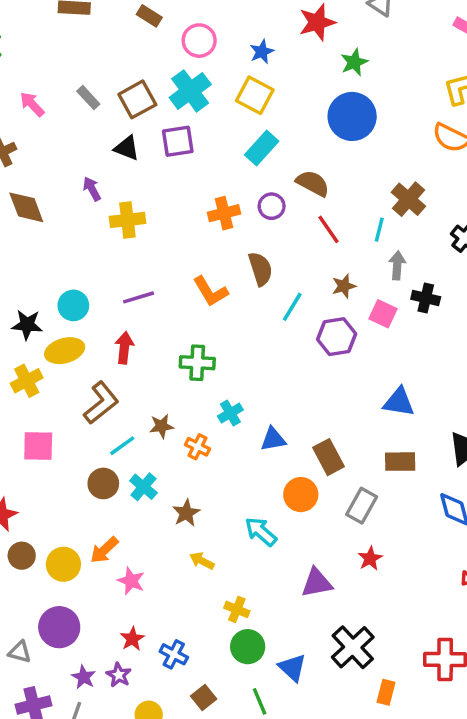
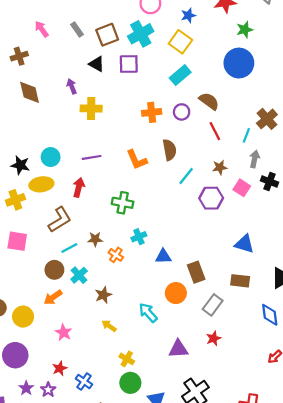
orange arrow: (104, 550) -> (53, 297), moved

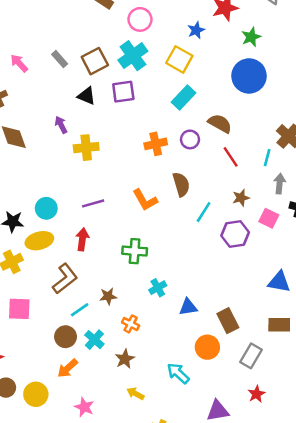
blue star: (188, 15) -> (196, 30), moved
orange cross: (116, 255) -> (131, 324), moved

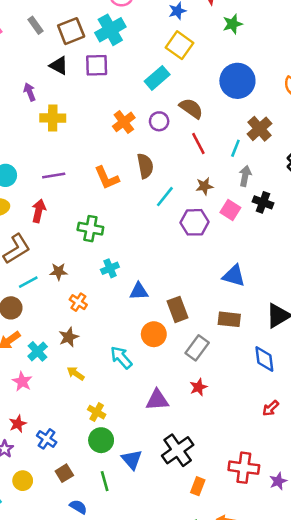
yellow square: (179, 59) -> (180, 45), moved
blue circle: (249, 76) -> (237, 81), moved
orange cross: (156, 144) -> (124, 122), turned -30
cyan cross: (94, 340) -> (38, 351), moved

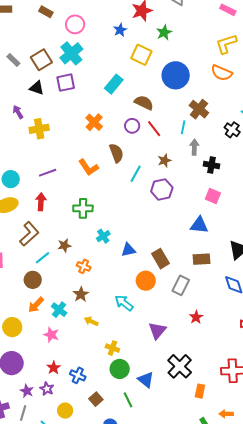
yellow square: (180, 45) -> (141, 55), moved
purple circle: (159, 121) -> (132, 126), moved
pink square: (230, 210) -> (213, 196), moved
red star: (198, 387) -> (196, 317), moved
purple triangle: (157, 400) -> (157, 331), turned -36

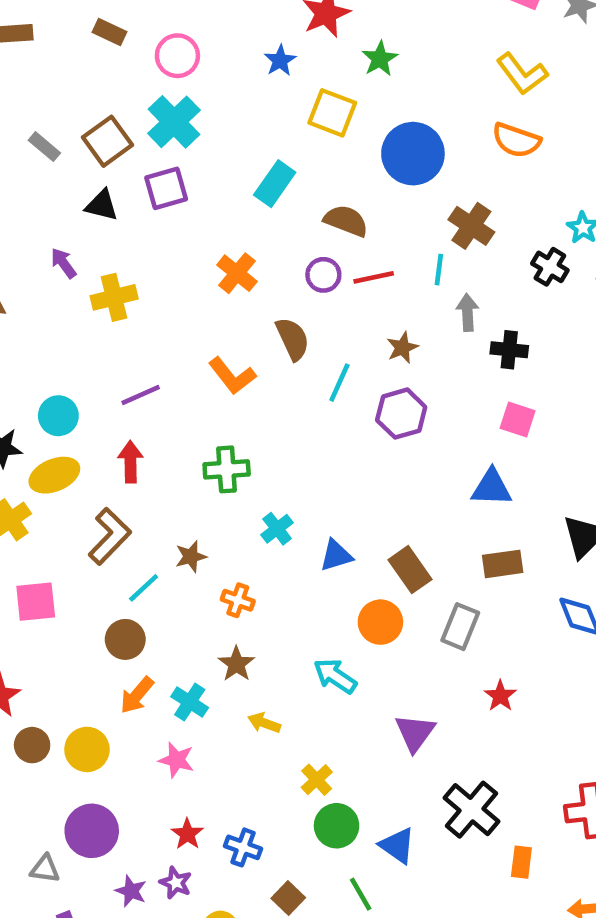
yellow L-shape: (226, 44) -> (522, 74), turned -105
red line: (154, 129) -> (374, 277), turned -60
yellow cross: (112, 348) -> (317, 780), turned 32

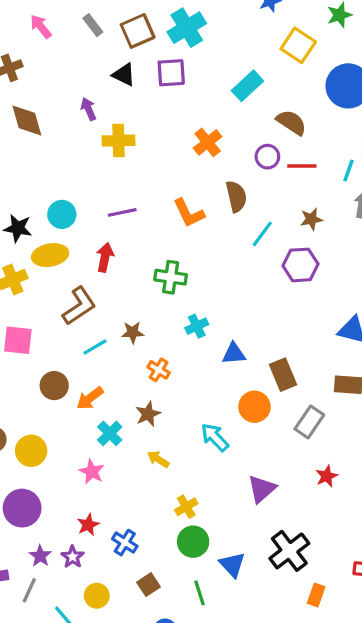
brown circle: (125, 639) -> (54, 386), moved
orange arrow: (137, 695) -> (90, 398), moved

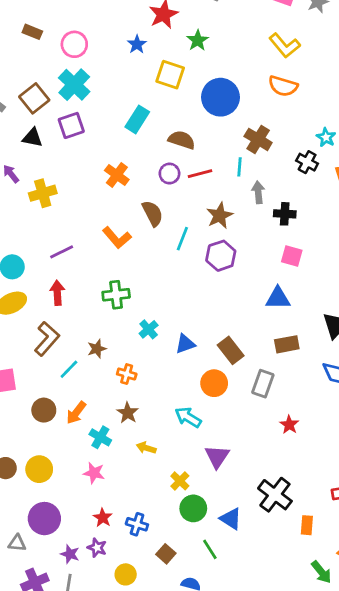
brown star: (311, 219) -> (220, 216), size x1.4
purple triangle: (262, 489) -> (217, 457), moved

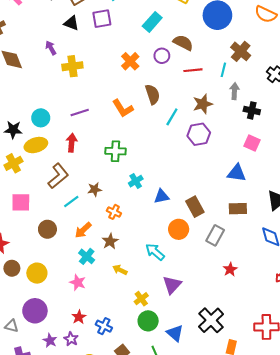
purple circle: (169, 174) -> (162, 56), moved
orange arrow: (76, 413) -> (83, 230), moved

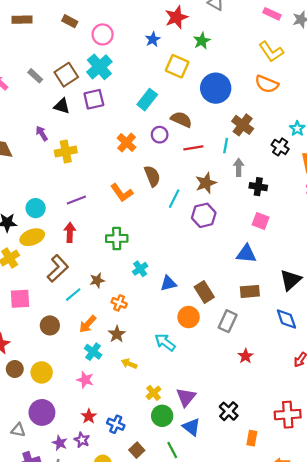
purple triangle: (172, 285) -> (186, 397), moved
black cross: (211, 320) -> (229, 411), size x0.7

